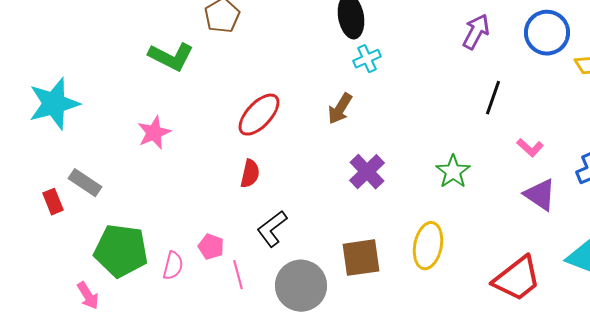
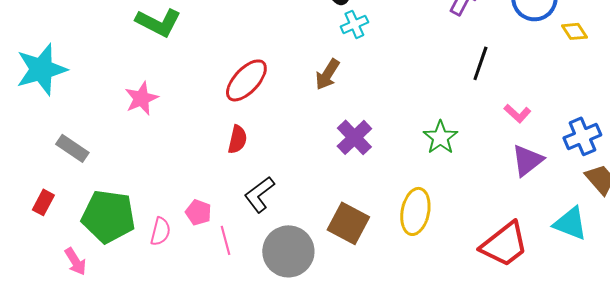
purple triangle: (540, 195) -> (527, 160), turned 48
red rectangle: (53, 202) -> (43, 202), moved, turned 50
brown square: (361, 258) -> (348, 223), turned 36

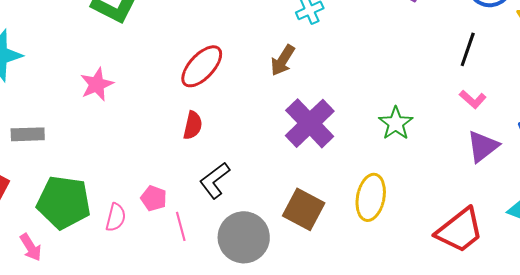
black line: (480, 63) -> (468, 49), moved
purple cross: (354, 137) -> (310, 123), size x1.4
gray rectangle: (72, 148) -> (28, 134), turned -36

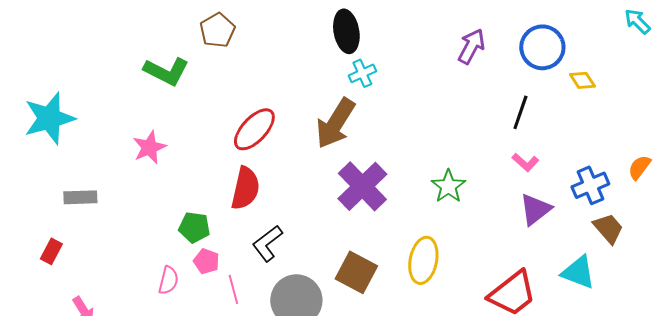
brown arrow: (283, 60) -> (335, 123), size x1.6
red semicircle: (193, 125) -> (245, 188), size x1.5
green pentagon: (64, 202) -> (194, 227), moved, size x0.6

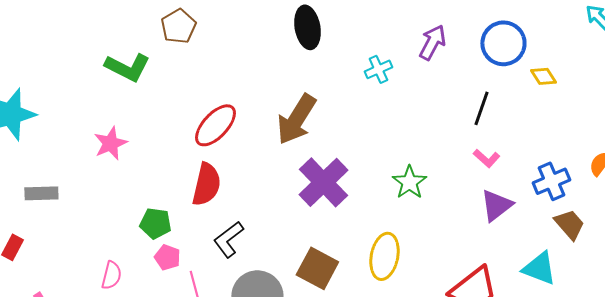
cyan cross: (362, 73) -> (378, 69), moved
pink semicircle: (168, 280) -> (111, 275), moved

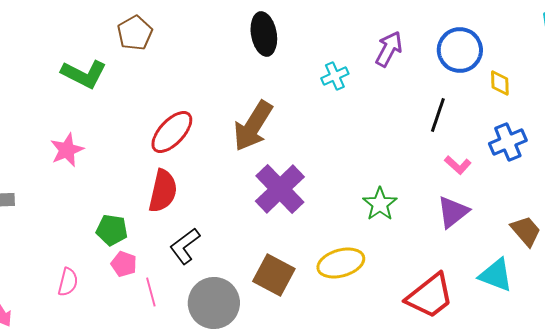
yellow diamond: (543, 76) -> (500, 83), turned 32
pink L-shape: (486, 158) -> (458, 165), moved
blue cross: (551, 181) -> (508, 142), moved
green star: (409, 182) -> (380, 204), moved
yellow ellipse: (384, 256) -> (341, 263), turned 63

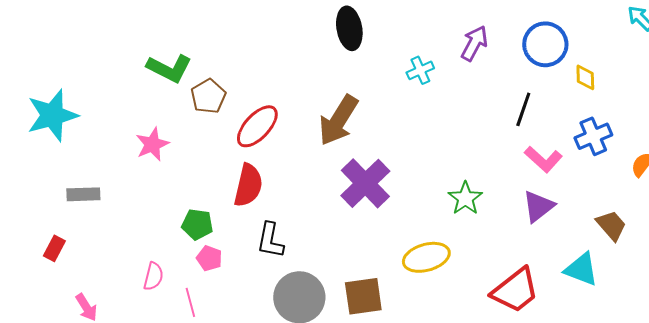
brown pentagon: (135, 33) -> (208, 96), moved
pink L-shape: (458, 165) -> (543, 159), size x1.4
black L-shape: (185, 246) -> (270, 240), turned -42
brown square: (274, 275) -> (363, 296), moved, turned -36
pink line: (151, 292) -> (190, 302), moved

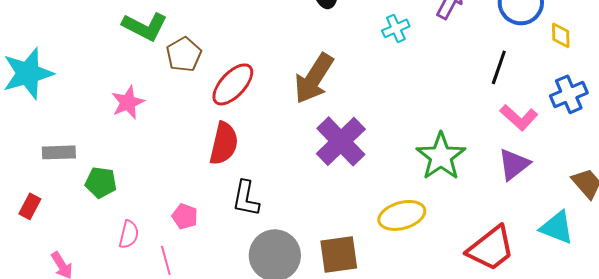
green star: (465, 198) -> (441, 156), size x1.4
green pentagon: (197, 224) -> (101, 182), moved

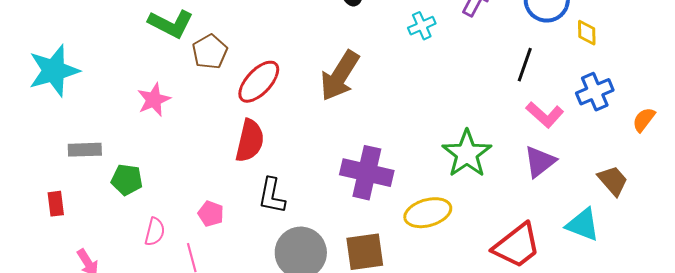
purple cross: (341, 141) -> (367, 173), moved, turned -33
red rectangle: (30, 206) -> (56, 204), turned -35

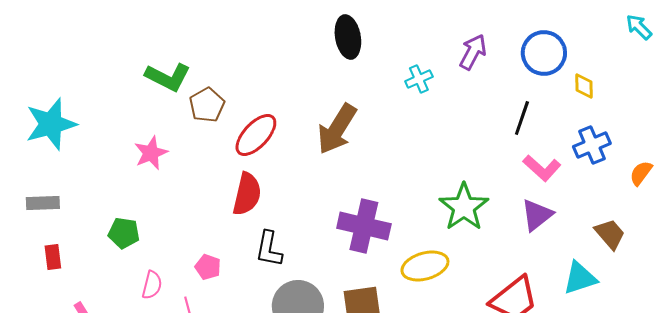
gray rectangle: (85, 150) -> (43, 203), moved
cyan triangle: (583, 225) -> (580, 278), turned -39

